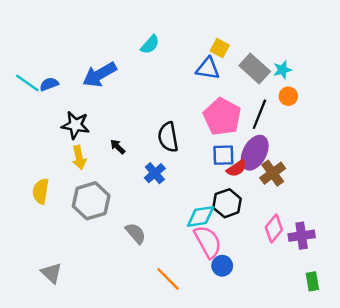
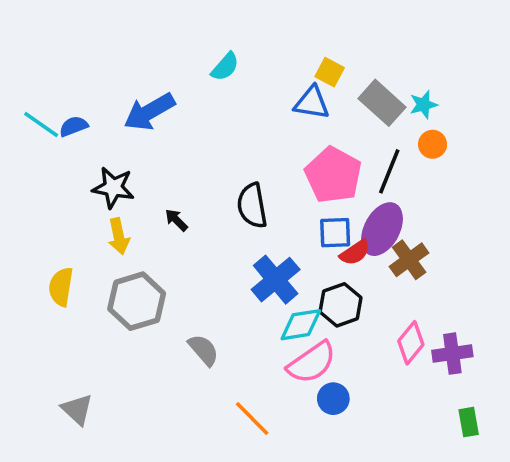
blue cross: (155, 173) -> (276, 280), moved, size x1.5
pink semicircle: (208, 242) -> (312, 363), turned 84

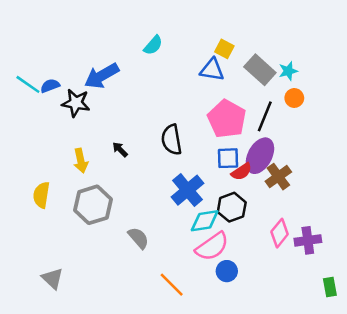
black star: (113, 188) -> (76, 103), moved
green rectangle: (469, 422) -> (330, 287), moved

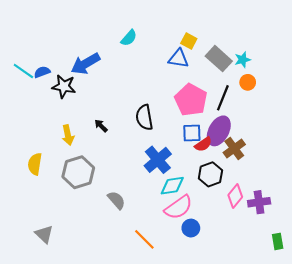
black hexagon: (232, 207) -> (210, 174), moved

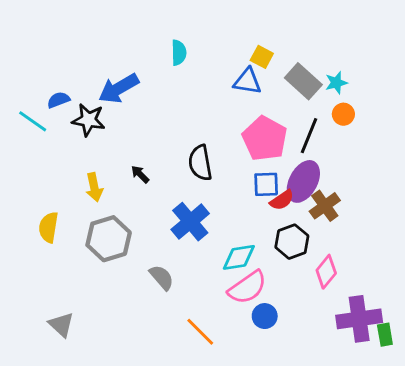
cyan semicircle: (129, 38) -> (179, 53), turned -42
cyan line: (23, 71) -> (33, 121), moved
blue cross: (158, 160) -> (190, 222), moved
purple cross: (259, 202) -> (359, 319), moved, size x1.4

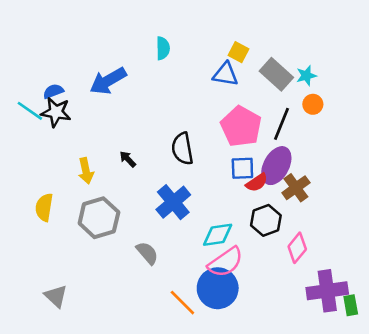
black star: (89, 120) -> (56, 112), moved
blue circle: (265, 316) -> (218, 288), moved, size x1.8

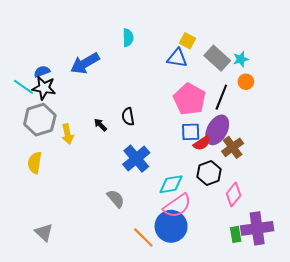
black semicircle: (182, 149) -> (128, 117), moved, size x0.7
gray hexagon: (99, 218) -> (40, 120), moved
green rectangle: (351, 305) -> (236, 234), moved

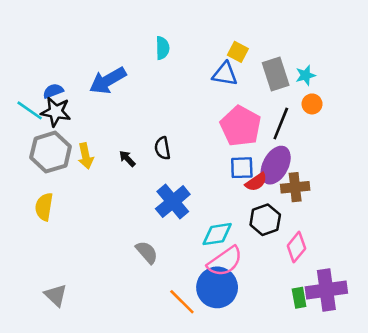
gray rectangle: (217, 58) -> (276, 74), turned 30
yellow arrow: (67, 134) -> (86, 156), moved
brown cross: (233, 147) -> (295, 187), turned 30

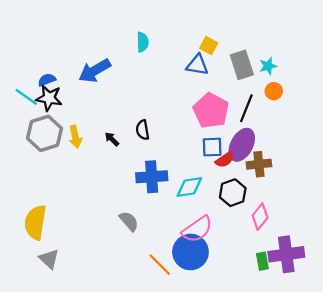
blue cross: (173, 202) -> (152, 177), turned 36
yellow semicircle: (44, 207) -> (35, 222), moved, size x1.4
cyan diamond: (217, 234) -> (189, 187), moved

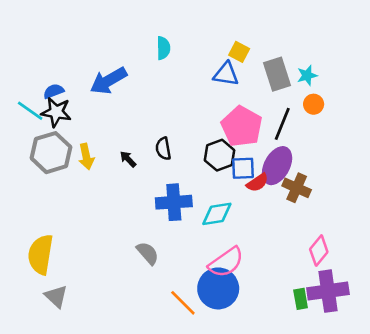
brown cross: (259, 164) -> (297, 188), turned 30
black hexagon: (233, 193) -> (220, 155), moved
pink diamond: (260, 217) -> (319, 251), moved

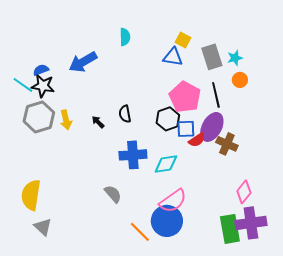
black line: (282, 124) -> (216, 95), turned -35
green rectangle: (301, 299) -> (230, 229), size x1.8

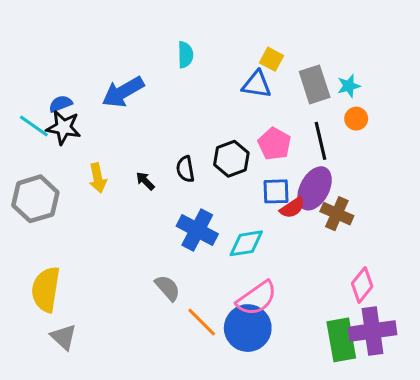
pink pentagon: (185, 97) -> (274, 144), size x0.7
gray hexagon: (39, 117) -> (35, 199), moved
black hexagon: (168, 119) -> (231, 159), moved
blue cross: (133, 155) -> (197, 230), turned 32
orange line: (140, 232) -> (202, 322), moved

